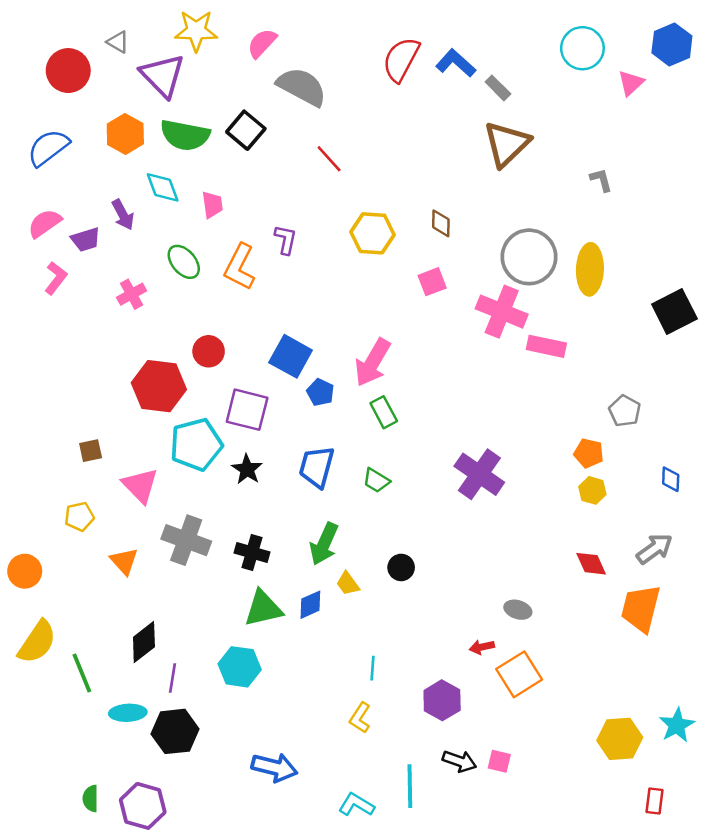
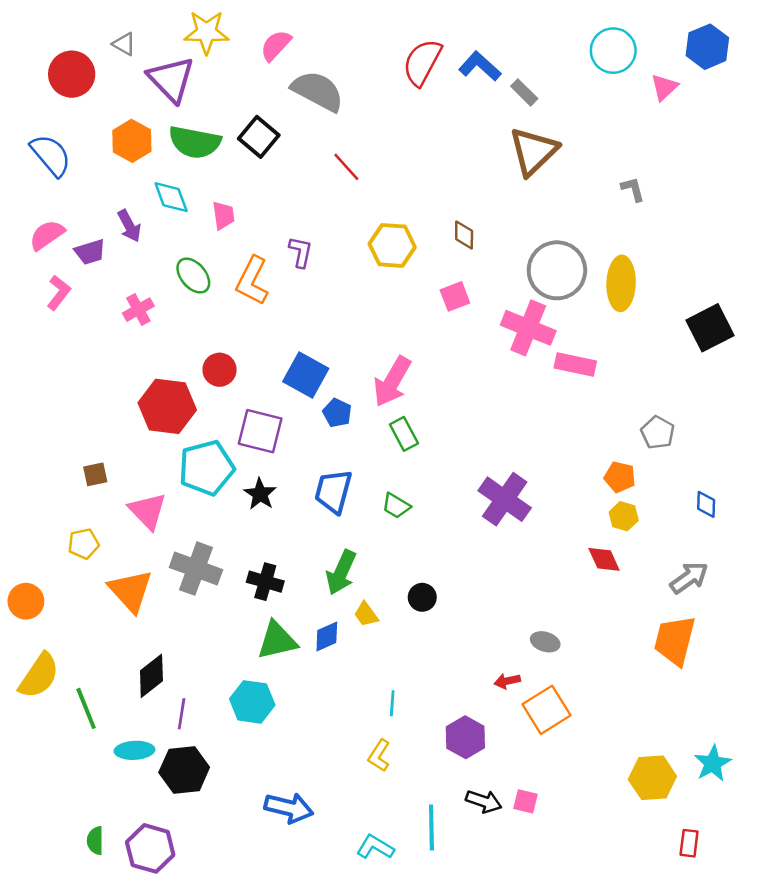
blue semicircle: (48, 148) -> (51, 155), turned 87
orange triangle: (124, 561) -> (131, 591), size x1.5
red diamond: (591, 564) -> (604, 559), moved

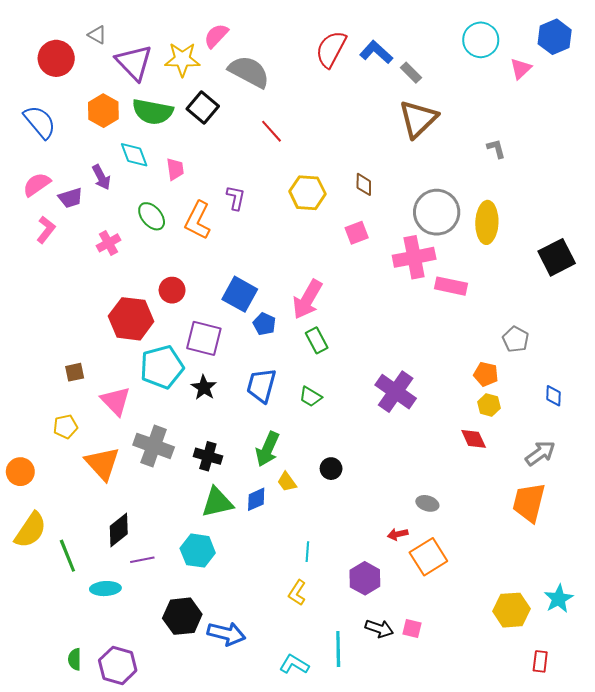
yellow star: (206, 32) -> (182, 59), moved
pink cross: (528, 328) -> (414, 257), turned -33
purple line: (182, 714) -> (142, 560), turned 70
black hexagon: (184, 770) -> (182, 616), moved

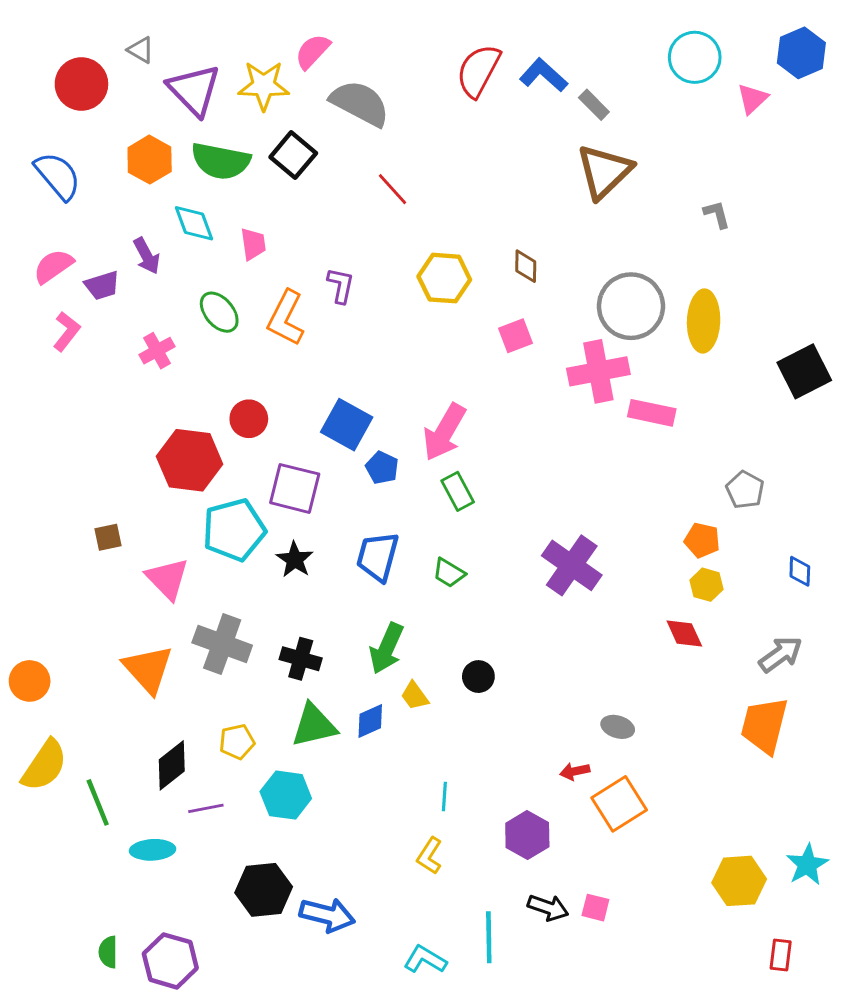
yellow pentagon: (65, 427) -> (237, 742), moved

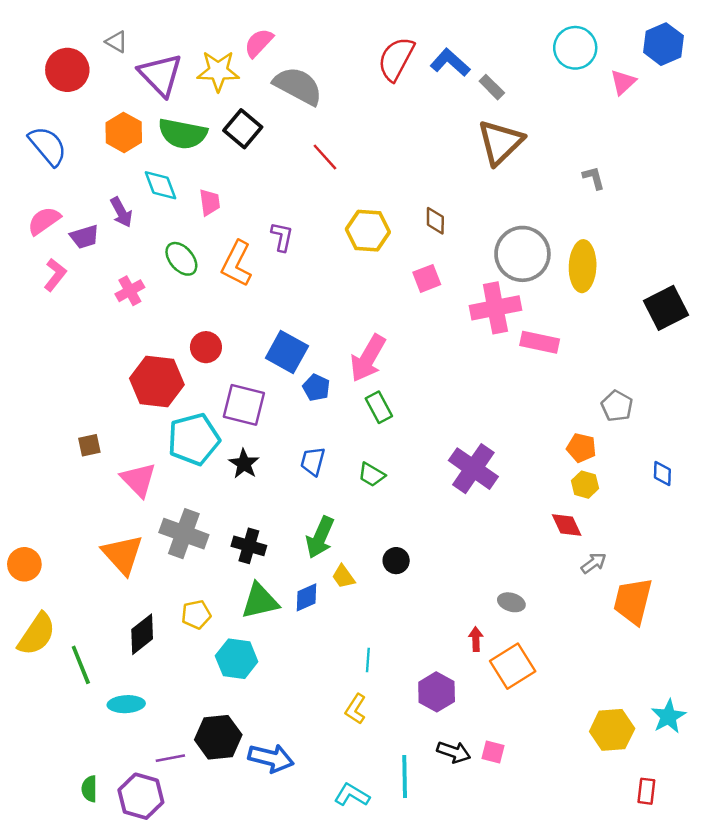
blue trapezoid: (378, 557) -> (313, 461), size x0.7
gray arrow: (781, 654) -> (594, 563), moved, size x0.7
red arrow: (575, 771) -> (476, 639), turned 100
purple line: (206, 808) -> (170, 758), moved

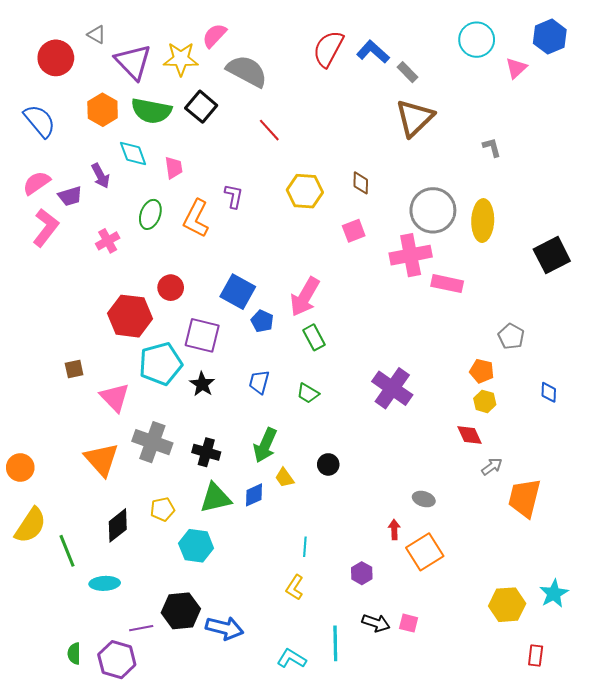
green ellipse: (181, 259) -> (150, 214), turned 60
pink L-shape: (55, 275) -> (46, 228), size x1.4
purple hexagon: (437, 692) -> (362, 573), size x0.7

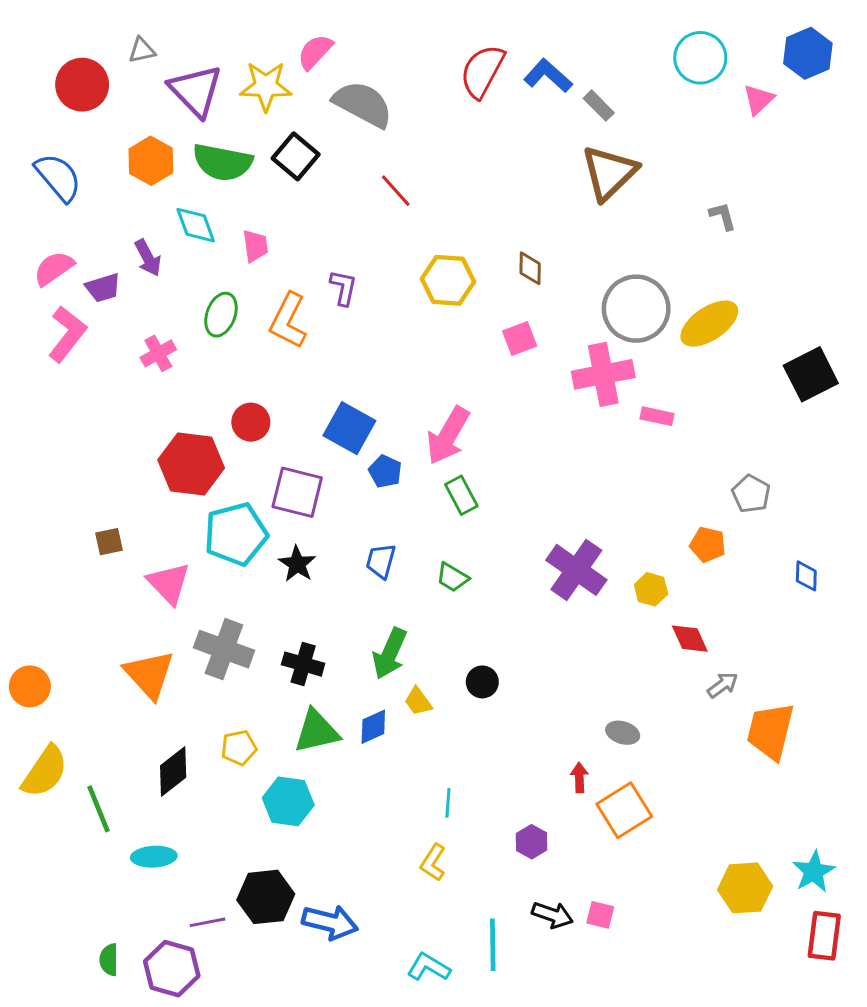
gray triangle: (96, 35) -> (142, 50), turned -42
yellow ellipse: (483, 221) -> (709, 324), turned 54
pink rectangle: (447, 284) -> (657, 416), size x0.7
yellow hexagon: (485, 401) -> (651, 589), moved
red rectangle: (536, 656) -> (824, 936), moved, size x1.5

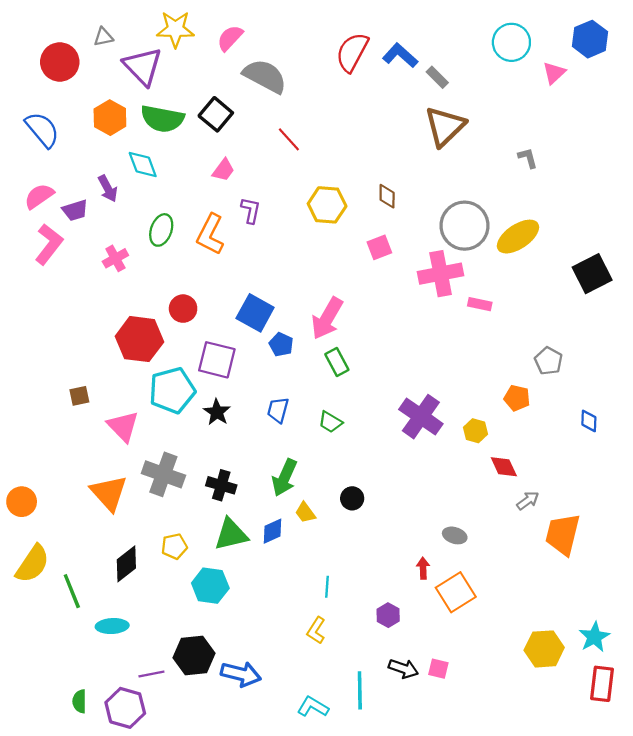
yellow star: (266, 86) -> (175, 29), moved
pink trapezoid: (255, 246) -> (223, 170), moved, turned 45

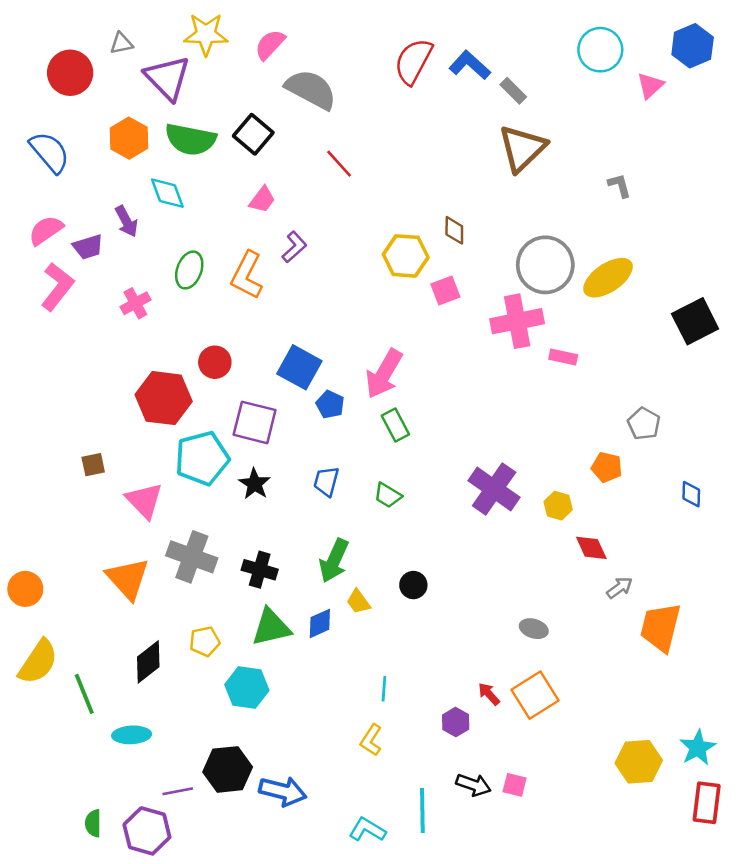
yellow hexagon: (327, 205) -> (406, 256), moved
purple L-shape: (251, 210) -> (294, 247), turned 36
red arrow: (423, 568) -> (489, 694), moved, turned -40

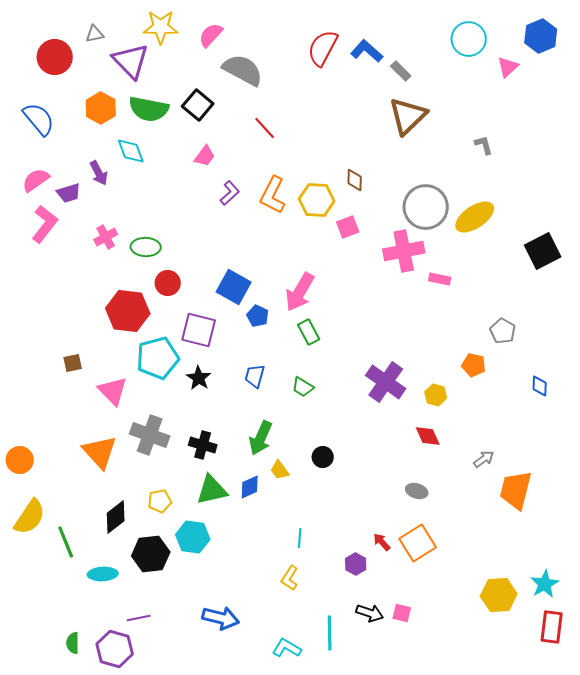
green ellipse: (189, 270) -> (146, 247), moved, turned 72
orange L-shape: (247, 275) -> (273, 195), moved
red diamond: (591, 548) -> (428, 436), moved
black hexagon: (228, 769) -> (151, 554), moved

